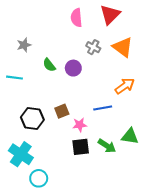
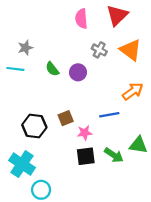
cyan line: (15, 78) -> (15, 69), moved

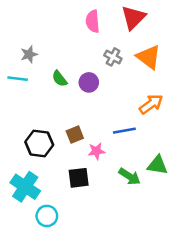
black square: (86, 156) -> (79, 178), moved

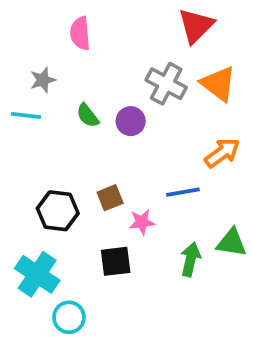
pink semicircle: (93, 21) -> (80, 33), moved
gray cross: (113, 57) -> (166, 84), size x1.5
green arrow: (130, 177) -> (190, 259), turned -110

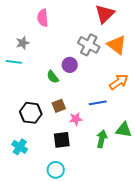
green semicircle: (88, 115) -> (53, 77), moved
cyan cross: (37, 274) -> (20, 147), size x0.7
cyan circle: (69, 317) -> (56, 170), moved

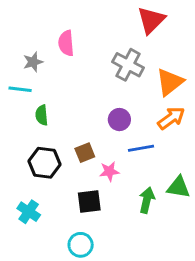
pink semicircle: (43, 18) -> (66, 43), moved
orange triangle: (117, 45) -> (170, 82), moved, turned 45
purple circle: (70, 65) -> (119, 120), moved
green semicircle: (53, 77) -> (42, 115), moved, turned 32

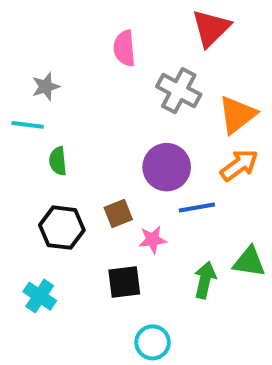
pink semicircle: (66, 43) -> (124, 48), moved
purple circle: (119, 120) -> (167, 167), size x1.5
cyan circle: (81, 245) -> (153, 342), moved

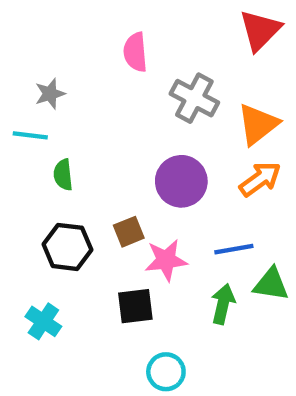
red triangle: (211, 28) -> (260, 30), moved
blue line: (197, 207) -> (234, 249), moved
pink star: (153, 240) -> (166, 260), size x1.4

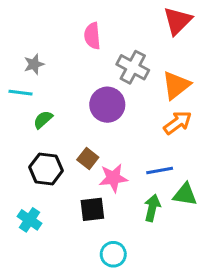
green semicircle: (63, 175) -> (43, 120), turned 54
purple circle: (181, 181) -> (107, 105), moved
brown square: (129, 232) -> (88, 159), turned -30

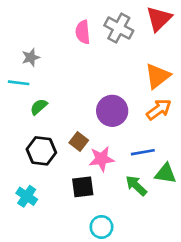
gray cross: (133, 67) -> (119, 28), moved
purple circle: (107, 105) -> (112, 111), moved
green arrow: (152, 208) -> (136, 186), turned -60

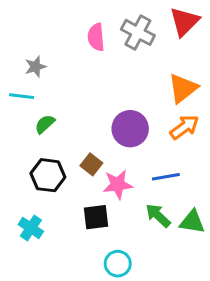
green triangle: (166, 174) -> (192, 222), moved

